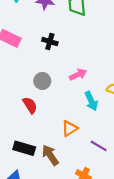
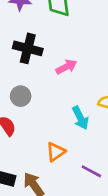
black cross: (50, 41) -> (28, 48), size x1.5
pink arrow: (78, 75) -> (66, 67), moved

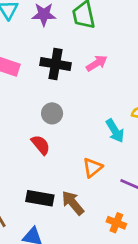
pink arrow: (66, 67) -> (97, 63), moved

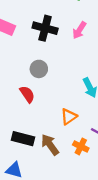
pink arrow: (97, 63) -> (79, 30), turned 150
orange cross: (116, 223) -> (81, 146), moved

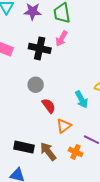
pink arrow: (79, 30) -> (62, 38), moved
red semicircle: (27, 94) -> (49, 106), moved

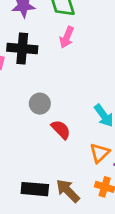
black cross: (40, 48) -> (22, 49), moved
orange triangle: (64, 126) -> (100, 153), moved

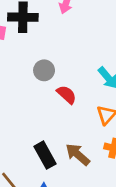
black rectangle: (35, 189) -> (45, 155), turned 60

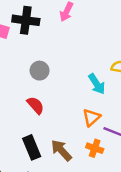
red semicircle: (67, 95) -> (35, 105), moved

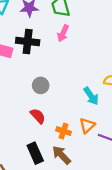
orange cross: (95, 148) -> (64, 131), moved

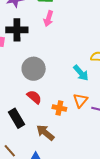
gray circle: (41, 85) -> (34, 69), size x1.5
black rectangle: (35, 153) -> (16, 118), moved
brown arrow: (61, 155) -> (45, 133), moved

